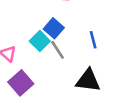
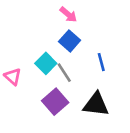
blue square: (54, 28) -> (70, 41), moved
purple square: (21, 83) -> (55, 102), moved

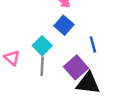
gray line: (64, 73) -> (42, 66), moved, turned 36
purple square: (55, 102) -> (76, 67), moved

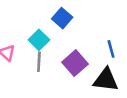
blue line: (93, 44) -> (111, 49), moved
black triangle: (88, 83) -> (106, 80), moved

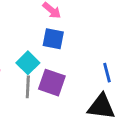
blue square: (62, 18) -> (53, 39), turned -30
purple square: (75, 63) -> (52, 83), moved, turned -30

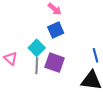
blue square: (53, 39) -> (56, 30), turned -35

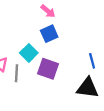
gray line: (37, 66) -> (16, 73), moved

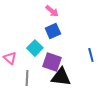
gray line: (16, 73) -> (27, 78), moved
black triangle: (88, 88) -> (61, 77), moved

